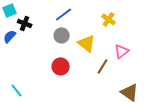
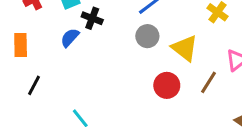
red circle: (61, 66) -> (167, 85), moved

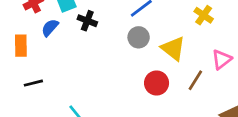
blue semicircle: (70, 38) -> (50, 28), moved
black line: (34, 85) -> (33, 83), turned 48

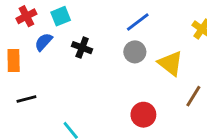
black cross: (87, 21) -> (82, 48), moved
red circle: (157, 83) -> (143, 115), moved

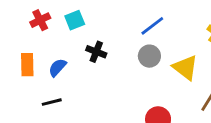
blue semicircle: (44, 42) -> (57, 68), moved
black line: (26, 99) -> (52, 102), moved

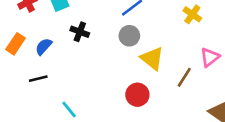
orange rectangle: (27, 65) -> (15, 44), turned 35
yellow triangle: (185, 68) -> (152, 59), moved

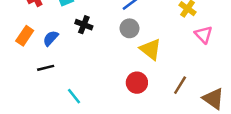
pink triangle: (210, 57) -> (203, 35), moved, turned -36
brown line: (184, 77) -> (180, 85), moved

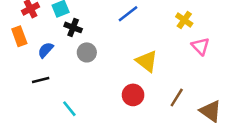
black cross: (84, 25) -> (73, 27), moved
gray circle: (129, 28) -> (87, 52), moved
orange rectangle: (25, 36) -> (19, 36), moved, turned -54

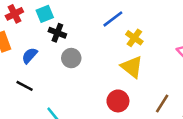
yellow cross: (184, 20) -> (134, 38), moved
black line: (41, 80) -> (25, 86), turned 42

